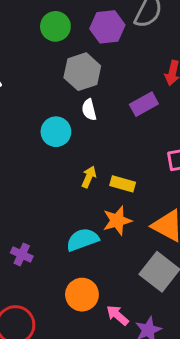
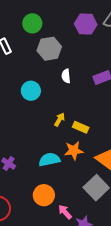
green circle: (55, 26) -> (32, 23), moved
gray hexagon: (82, 72) -> (49, 49), moved
cyan circle: (56, 132) -> (31, 91), moved

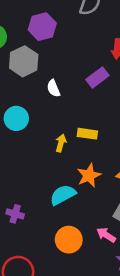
purple hexagon: (86, 24) -> (42, 27), moved
yellow rectangle: (81, 127) -> (87, 134), moved
pink arrow: (65, 212) -> (106, 235), moved

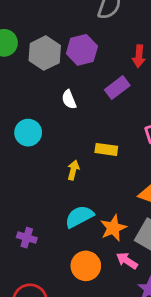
purple hexagon: (42, 27) -> (82, 50), moved
gray hexagon: (24, 61) -> (45, 53), moved
yellow arrow: (61, 143) -> (73, 170), moved
orange star: (89, 175) -> (113, 228), moved

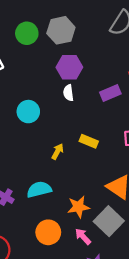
purple hexagon: (82, 50) -> (69, 67), moved
gray hexagon: (45, 53) -> (61, 30), moved
cyan semicircle: (79, 217) -> (39, 190), moved

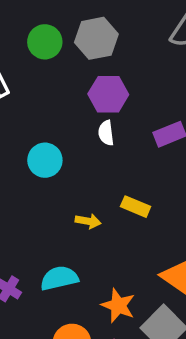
yellow arrow: (58, 151) -> (88, 221), turned 70
orange star: (78, 207) -> (118, 305), turned 30

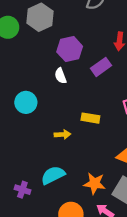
purple hexagon: (108, 94) -> (70, 49), moved

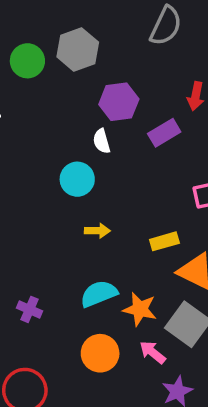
cyan circle: (26, 102) -> (77, 179), moved
yellow rectangle: (90, 118) -> (164, 241), moved, turned -30
cyan semicircle: (53, 175) -> (99, 294), moved

